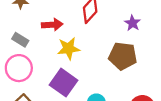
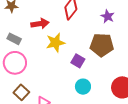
purple square: (64, 83) -> (78, 61), moved, size x0.6

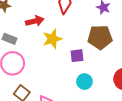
purple square: (78, 61) -> (77, 56), turned -32

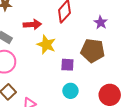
yellow star: (52, 39) -> (46, 45), turned 30

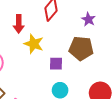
red arrow: (32, 24) -> (19, 24), turned 96

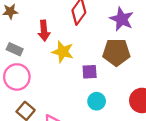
purple star: (88, 19) -> (122, 19), size x1.5

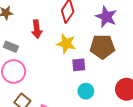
yellow star: (63, 52) -> (66, 44), moved

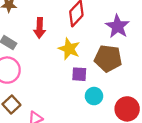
cyan circle: (86, 91) -> (94, 96), moved

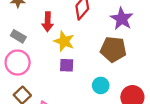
yellow star: (69, 49) -> (64, 41), moved
purple square: (79, 74) -> (67, 65), moved

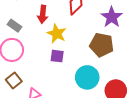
cyan circle: (101, 85) -> (87, 77), size x1.5

